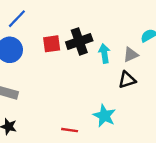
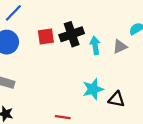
black triangle: (127, 80) -> (116, 99), moved, turned 30
cyan star: (104, 116) -> (93, 89), moved, turned 30

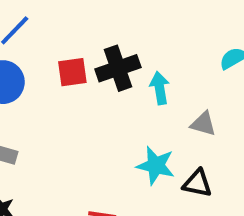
gray triangle: (120, 47) -> (203, 124), moved, turned 40
cyan star: (93, 89) -> (156, 165), turned 30

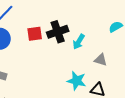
cyan arrow: (160, 88) -> (79, 42), turned -140

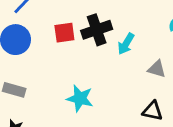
cyan star: (77, 81) -> (80, 98), moved

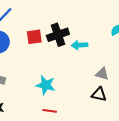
cyan arrow: (126, 44) -> (79, 45), turned 56
gray triangle: (157, 69) -> (102, 74), moved

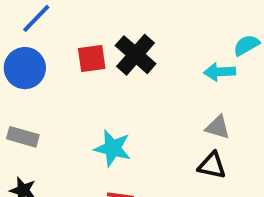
black cross: (58, 35) -> (136, 55), turned -30
cyan arrow: (79, 45) -> (220, 72), moved

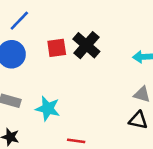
cyan star: (113, 148) -> (48, 109), moved

